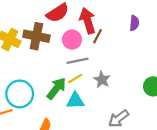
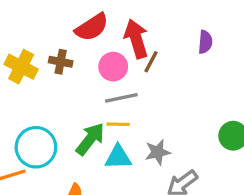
brown cross: (36, 36) -> (61, 62), size x0.6
yellow line: (75, 78) -> (118, 124), turned 32
gray star: (102, 80) -> (158, 152), moved, turned 30

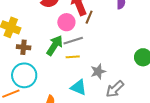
brown cross: (61, 62) -> (24, 47), moved
green arrow: (90, 139) -> (55, 45), moved
cyan triangle: (118, 157) -> (79, 87), moved, turned 30

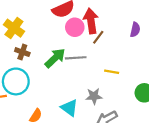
pink circle: (66, 22) -> (75, 27), moved
yellow line: (73, 57) -> (112, 72), moved

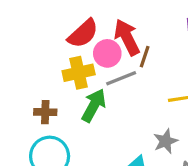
yellow cross: (14, 28) -> (79, 73), moved, turned -30
gray line: (76, 58) -> (121, 78), moved

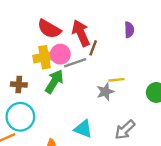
red semicircle: (83, 34) -> (49, 29), turned 70
pink circle: (107, 53) -> (60, 54), moved
gray star: (166, 141) -> (105, 92), moved

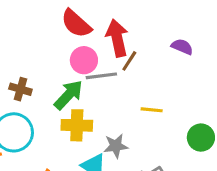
purple semicircle: (129, 30) -> (182, 47), turned -77
yellow cross: (44, 57) -> (77, 125), moved
gray star: (105, 92) -> (116, 146), moved

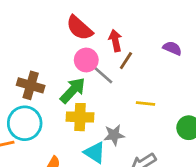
red arrow: (117, 38) -> (115, 41), size x0.7
gray line: (101, 76) -> (102, 74), turned 48
brown cross: (20, 89) -> (31, 85), size x1.4

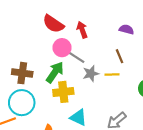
brown line: (126, 61) -> (119, 56), moved, turned -48
gray star: (114, 135) -> (91, 74), moved

